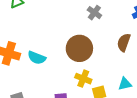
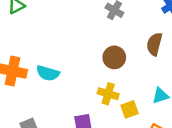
brown circle: (79, 48) -> (114, 57), moved, size x0.7

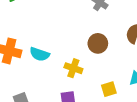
yellow cross: (108, 94) -> (73, 68), moved

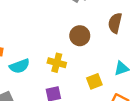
cyan semicircle: (40, 54) -> (20, 66), moved, turned -36

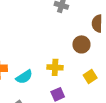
brown circle: (80, 36) -> (81, 44), moved

